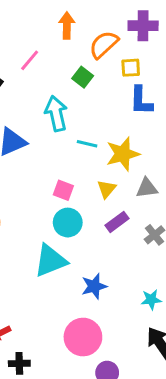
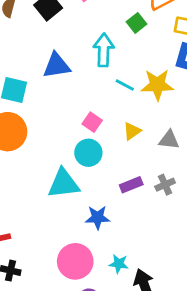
yellow star: (123, 154) -> (157, 85), moved
purple rectangle: (117, 222) -> (131, 185), moved
cyan star: (151, 300) -> (119, 264), moved

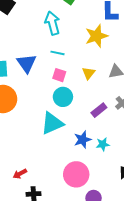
blue triangle: (57, 66) -> (27, 63), moved, turned -40
cyan line: (125, 85) -> (57, 53), moved
cyan star: (119, 264) -> (103, 144), moved

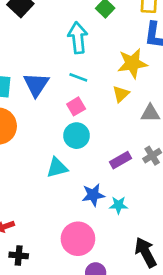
yellow triangle: (89, 73) -> (121, 94), moved
pink square: (59, 75) -> (76, 106), turned 32
cyan triangle: (52, 123) -> (57, 168), size x0.7

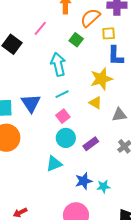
cyan line: (78, 77) -> (62, 94), turned -40
yellow triangle: (121, 94) -> (95, 103), turned -40
purple rectangle: (120, 160) -> (91, 144), moved

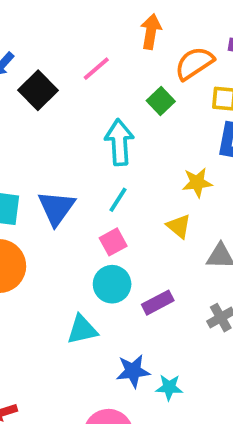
yellow star: (101, 79) -> (197, 183), size x0.7
cyan line: (62, 94) -> (118, 200), turned -40

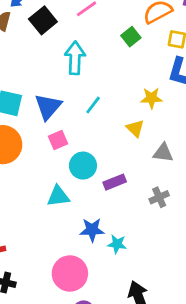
cyan arrow: (119, 142) -> (75, 58), moved
pink square: (113, 242) -> (58, 140), moved

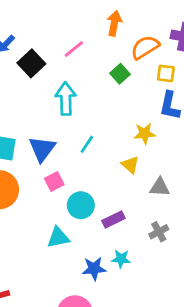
cyan star: (117, 244) -> (121, 259), moved

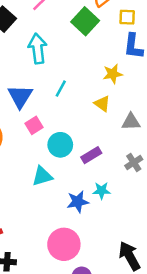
green square: (120, 74) -> (85, 21), size x1.5

